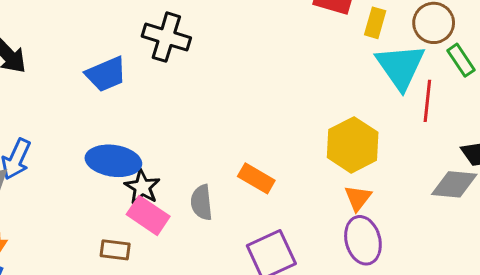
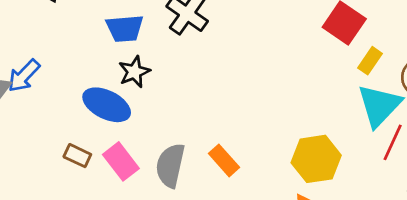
black star: (142, 187) -> (134, 72), moved
gray semicircle: (202, 202) -> (170, 165), size x1.4
brown rectangle: (115, 250) -> (77, 156), moved

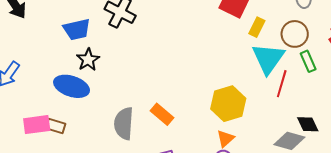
pink rectangle: (121, 161) -> (37, 125), moved, turned -52

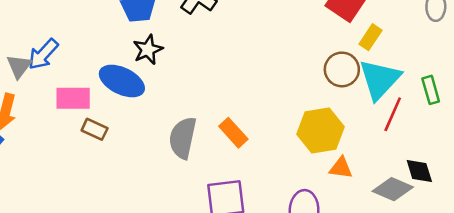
brown circle: (295, 34) -> (342, 69), moved
pink rectangle: (37, 125) -> (73, 98), moved
orange triangle: (225, 139) -> (341, 168), moved, turned 42

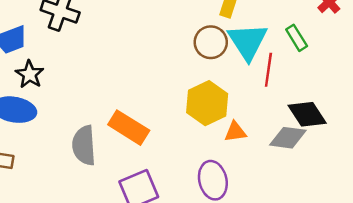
orange rectangle: (233, 133) -> (129, 128), size x1.4
black diamond: (419, 171) -> (307, 114), size x1.4

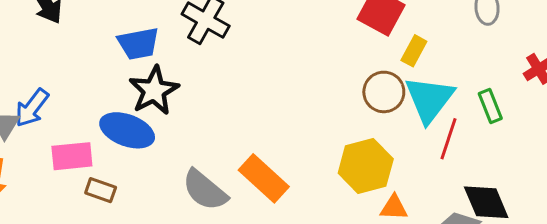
black star: (30, 74) -> (154, 91), size x1.4
gray semicircle: (84, 145) -> (205, 190), turned -57

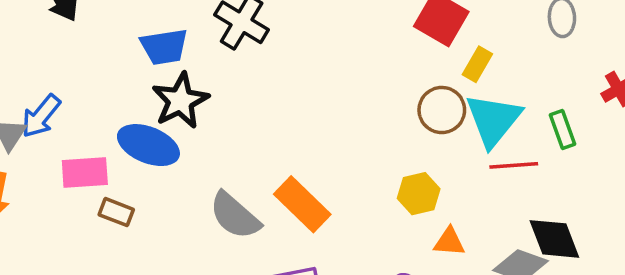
red line: (449, 139) -> (514, 165), turned 66
yellow hexagon: (366, 166) -> (419, 194), size x0.7

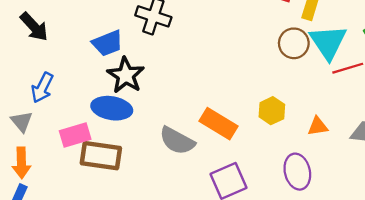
blue arrow: (41, 116) -> (42, 88), moved
yellow hexagon: (419, 194) -> (272, 111), moved
brown rectangle: (116, 212) -> (101, 156), size x1.8

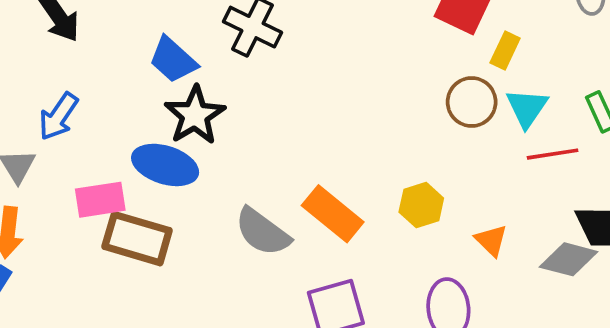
cyan triangle: (328, 42) -> (527, 108), size x0.7
blue trapezoid: (108, 43) -> (173, 60), turned 56
orange triangle: (318, 126) -> (491, 240), turned 45

